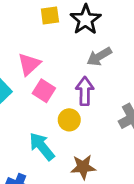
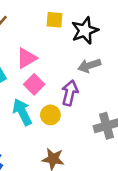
cyan arrow: (42, 146) -> (22, 112), moved

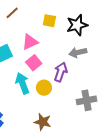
yellow square: (54, 20) -> (49, 21), moved

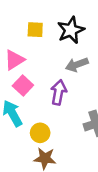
yellow circle: (44, 88) -> (40, 133), moved

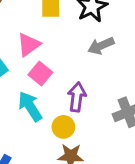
purple arrow: (59, 92) -> (77, 97), moved

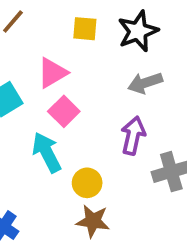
purple arrow: (77, 97) -> (133, 136), moved

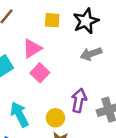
purple arrow: (133, 136) -> (79, 100), moved
cyan arrow: (47, 152) -> (19, 114), moved

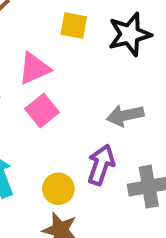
gray arrow: (91, 54) -> (125, 115), moved

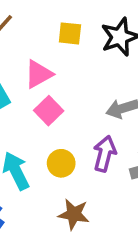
yellow circle: (58, 189) -> (61, 163), moved

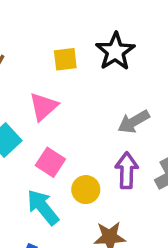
pink square: (49, 111) -> (50, 162), moved

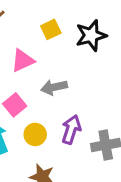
yellow square: (65, 59) -> (51, 29), turned -36
gray arrow: (134, 122) -> (54, 87), moved

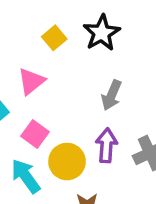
gray arrow: (54, 87) -> (112, 95), moved, turned -40
yellow circle: (35, 134) -> (67, 162), size x1.4

